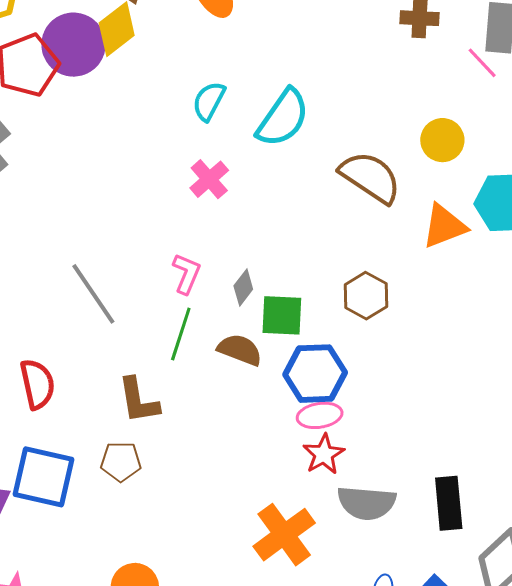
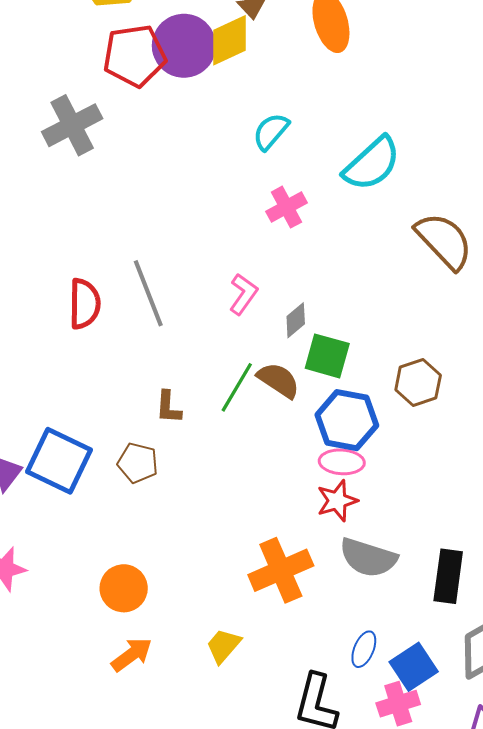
cyan semicircle: (209, 101) -> (271, 131), moved
brown hexagon: (366, 296) -> (418, 383), moved
green line: (181, 334) -> (237, 387), moved
red semicircle: (37, 384) -> (85, 304), moved
brown L-shape: (138, 400) -> (168, 407), size x0.7

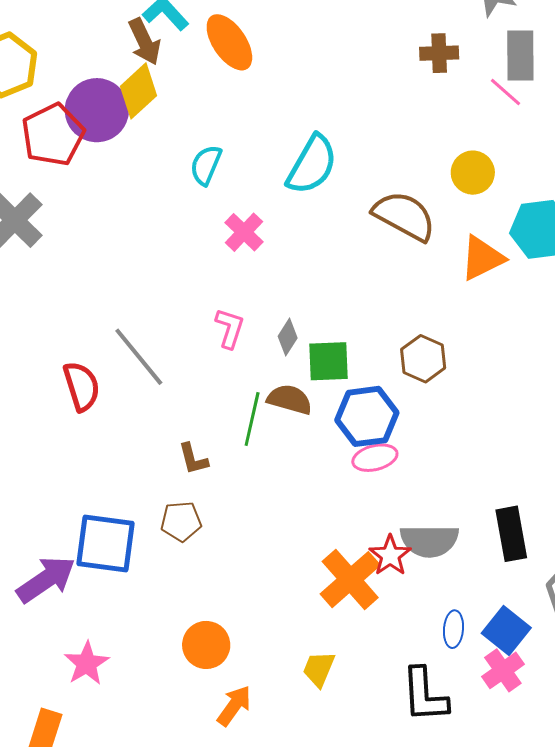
red star: (337, 501) -> (390, 555), moved

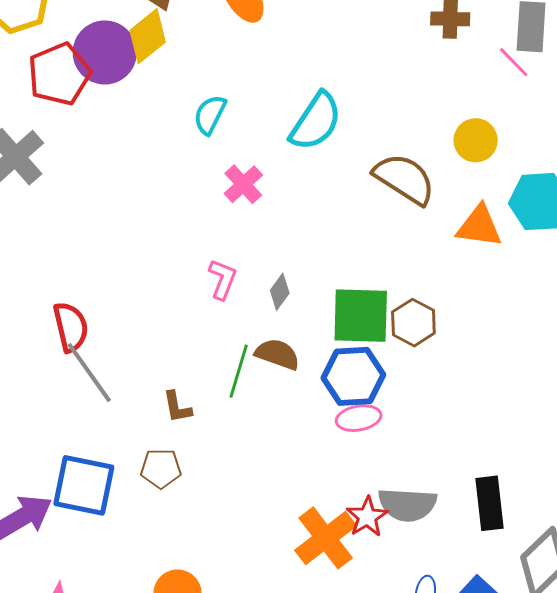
orange triangle: (482, 258) -> (479, 226), turned 30
gray line: (139, 357) -> (89, 373), moved
green square: (329, 361) -> (361, 316), moved, size x1.4

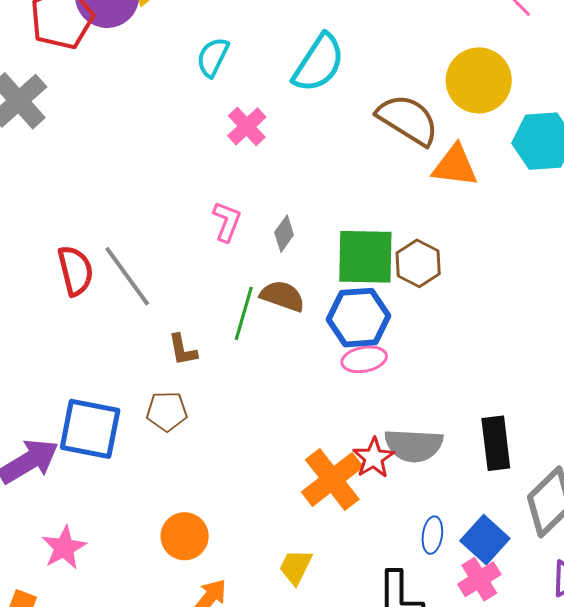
yellow circle: (476, 140) -> (479, 80), size x1.5
orange triangle: (479, 226) -> (455, 166), moved
gray line: (89, 373) -> (127, 276), moved

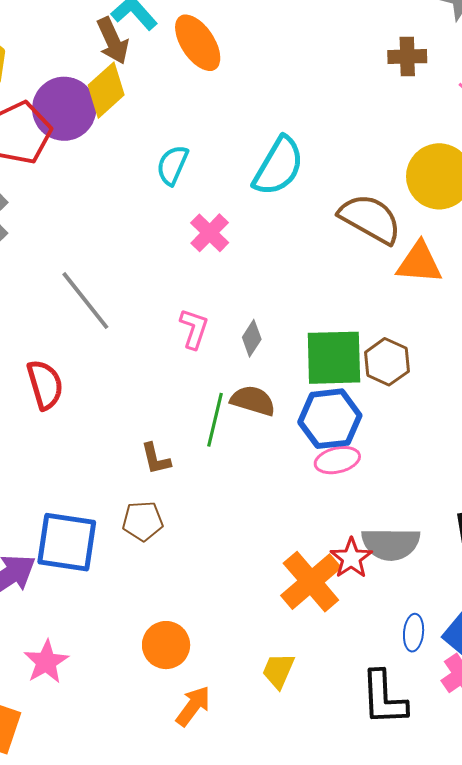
gray line: (127, 276) -> (85, 301), moved

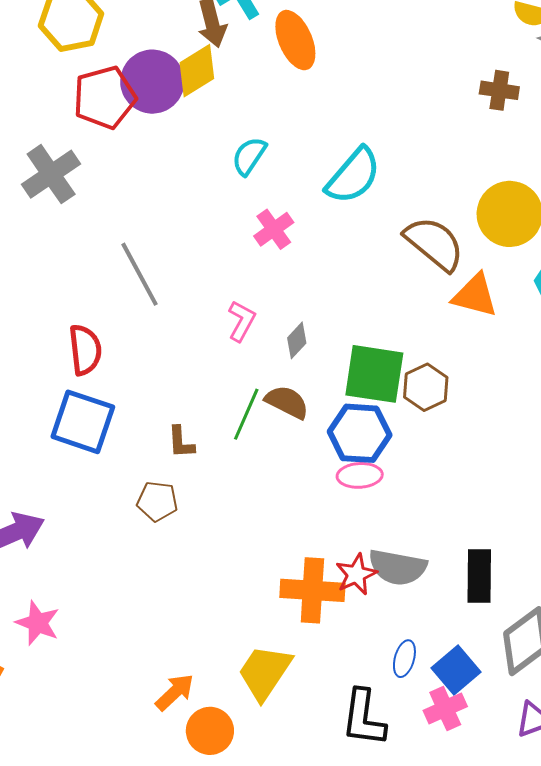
blue square: (67, 542) -> (83, 422), moved
orange cross: (311, 582) -> (312, 590), turned 34
orange circle: (166, 645) -> (210, 731), moved
pink star: (46, 662) -> (38, 623), turned -30
yellow trapezoid: (278, 671) -> (265, 672), size x1.6

